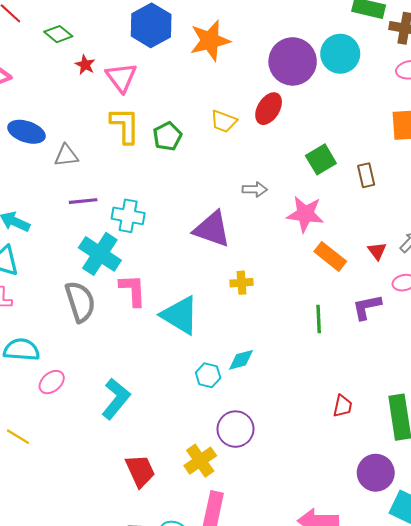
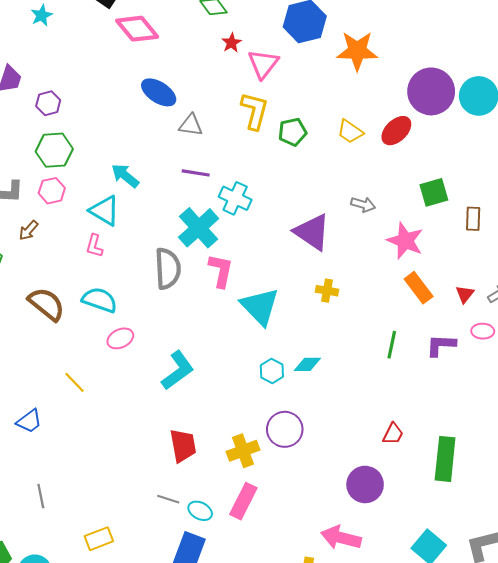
purple circle: (376, 473) -> (365, 484), moved

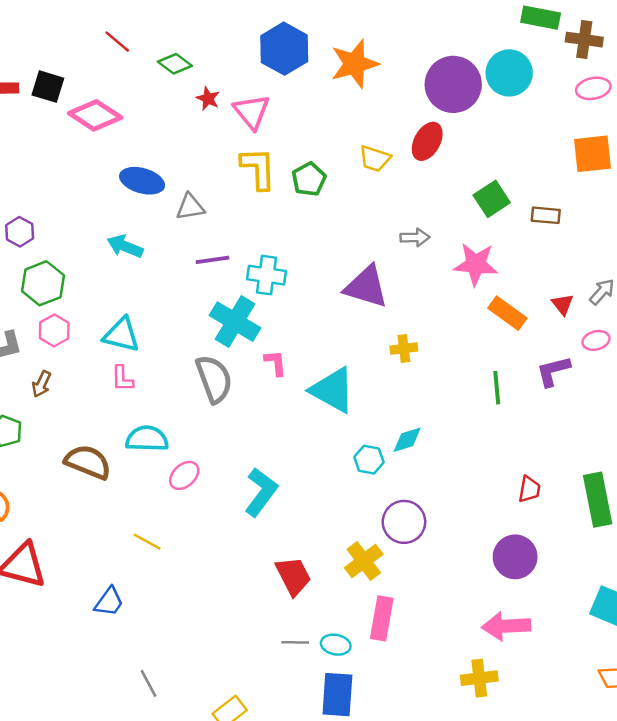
cyan arrow: (125, 176) -> (125, 246), moved
brown rectangle: (473, 219) -> (546, 215), turned -70
pink L-shape: (221, 271) -> (276, 363), size x0.7

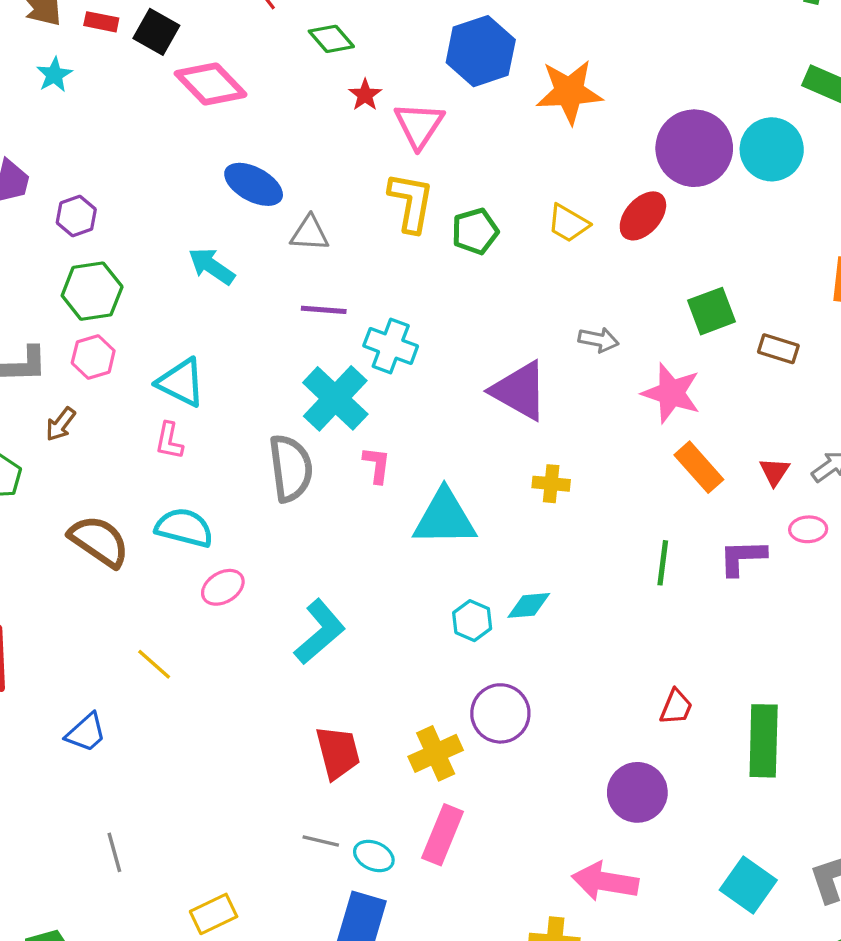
cyan triangle: (333, 390) -> (445, 518), turned -42

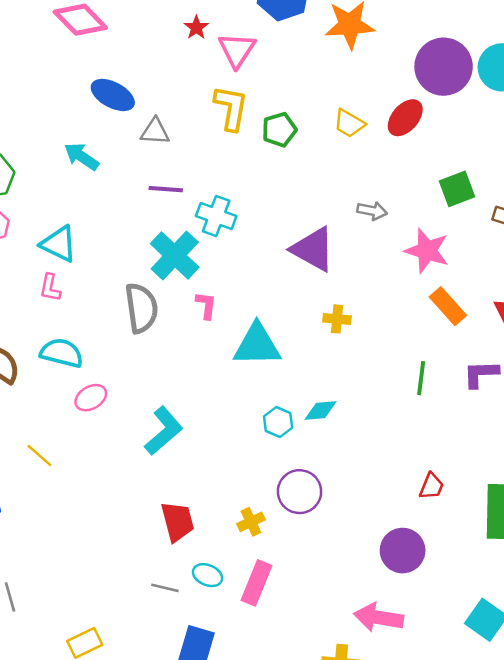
yellow cross: (436, 753) -> (251, 522), size x0.7
cyan ellipse: (374, 856) -> (207, 575), moved

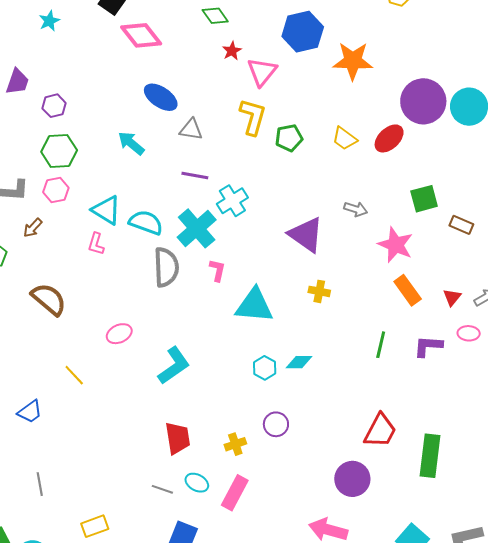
cyan cross: (216, 216) -> (232, 201), turned 32
cyan semicircle: (62, 353) -> (146, 222), moved
red trapezoid: (431, 486) -> (380, 431), size x1.6
purple circle: (300, 492) -> (276, 424), size x0.7

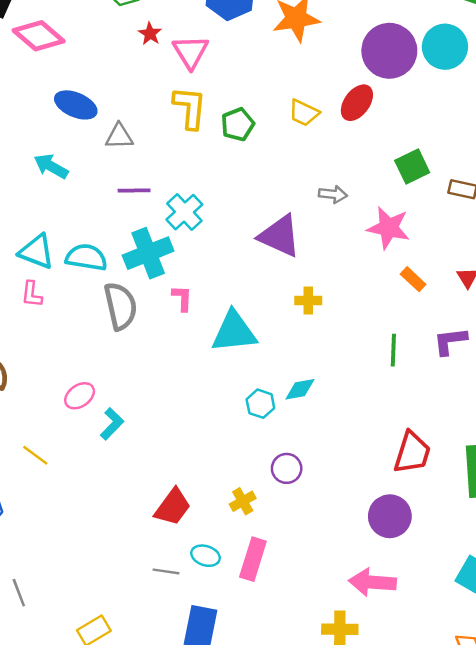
cyan cross: (197, 228) -> (148, 253), turned 30
orange rectangle: (408, 290) -> (413, 279), size x0.7
cyan L-shape: (174, 366) -> (112, 424), moved, size x0.7
red trapezoid: (178, 438) -> (173, 507), turned 56

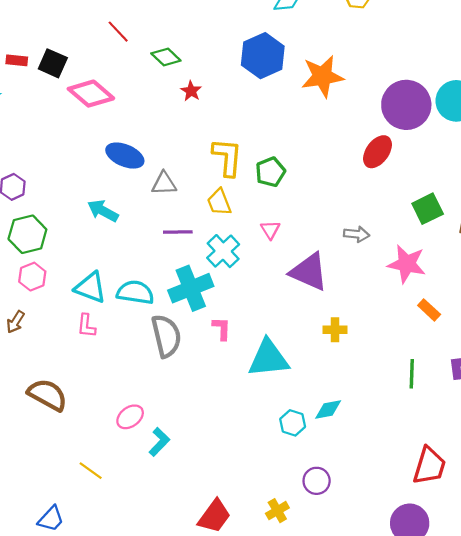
pink triangle: (191, 52) -> (270, 230), moved, size x0.6
yellow trapezoid: (304, 113) -> (219, 202), moved, turned 44

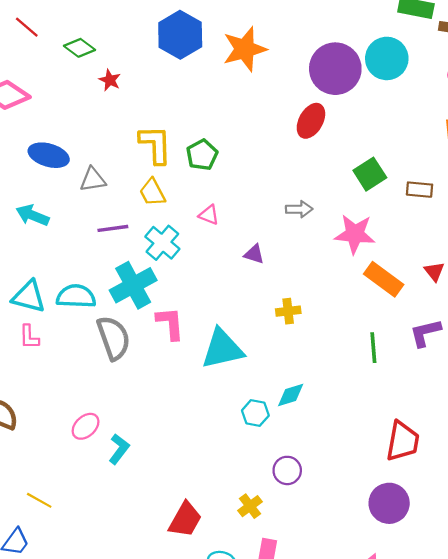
pink triangle: (270, 230) -> (209, 215), turned -30
purple triangle: (309, 272) -> (254, 254), size x0.5
orange rectangle: (429, 310) -> (384, 279), size x1.6
pink L-shape: (222, 328) -> (170, 323), size x1.4
yellow line: (91, 471) -> (39, 500), moved

